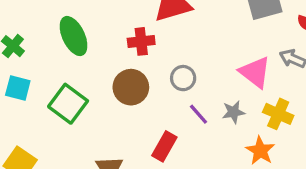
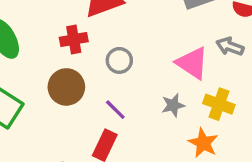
gray circle: (183, 78) -> (119, 60), moved
purple line: (198, 114) -> (115, 110), moved

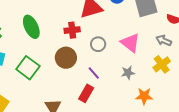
pink triangle: (192, 63) -> (130, 43), moved
yellow cross: (219, 104) -> (162, 64), moved, turned 30
orange star: (203, 143) -> (144, 96), turned -30

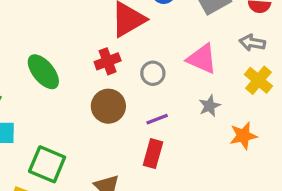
green square: (28, 68) -> (47, 164), moved
purple line: (94, 73) -> (157, 119), turned -56

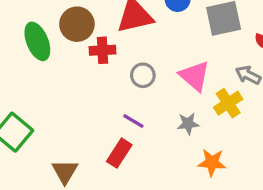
yellow cross: (258, 80) -> (228, 103), moved
brown circle: (108, 106) -> (77, 24), moved
purple line: (157, 119) -> (133, 121), turned 35

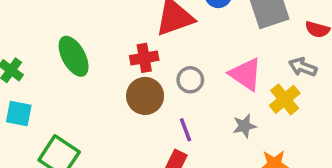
brown circle: (77, 24) -> (145, 96), moved
purple line: (133, 121) -> (186, 130), turned 45

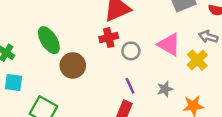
red cross: (144, 58) -> (109, 38), moved
brown circle: (145, 96) -> (73, 65), moved
gray star: (244, 126) -> (165, 89), moved

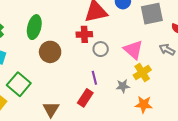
green ellipse: (49, 40) -> (34, 27), turned 35
yellow cross: (197, 60) -> (142, 73), moved

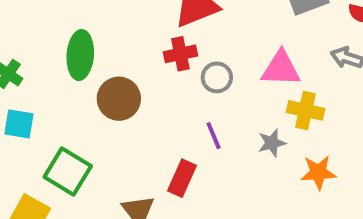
pink triangle: (133, 50) -> (281, 69), turned -30
yellow cross: (142, 73) -> (305, 110), turned -36
red rectangle: (85, 98) -> (182, 178), moved

